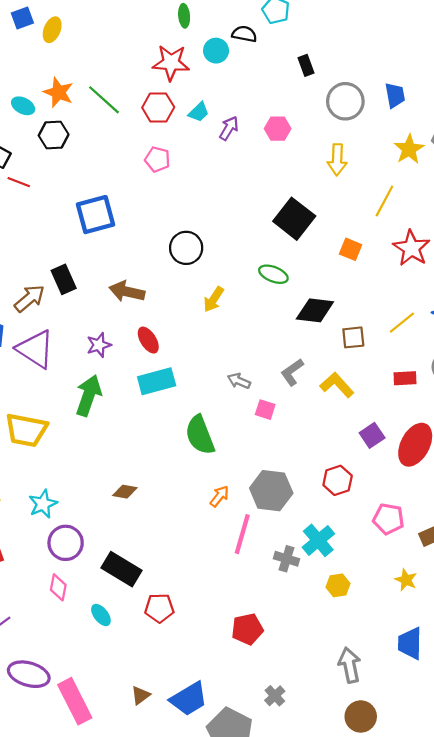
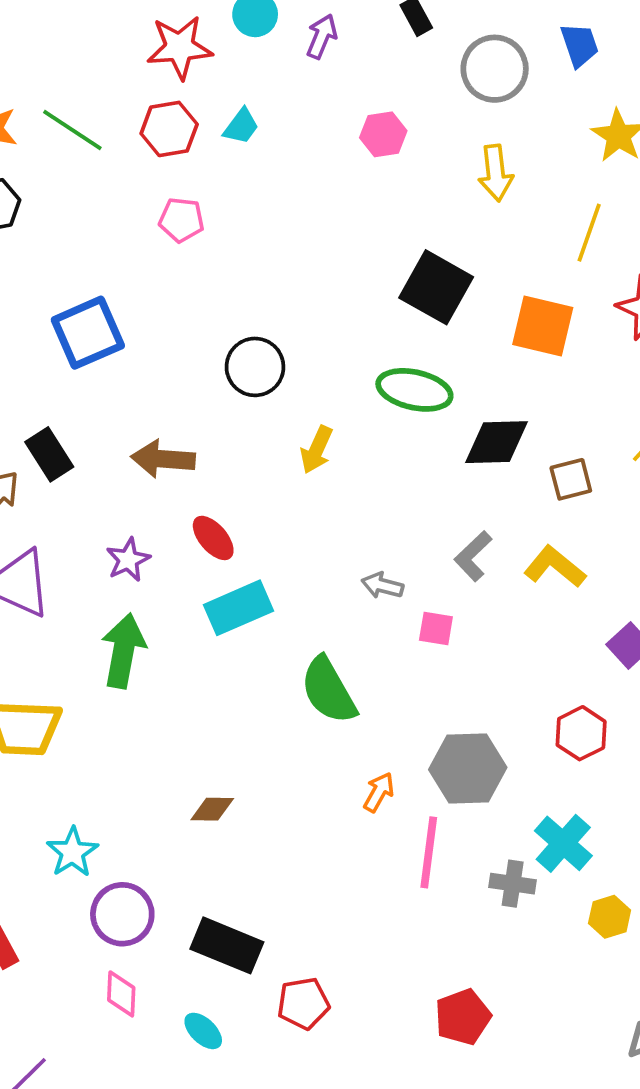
purple arrow: (229, 128) -> (322, 36), moved
orange square: (351, 249) -> (543, 326), size x1.6
green ellipse: (273, 274) -> (414, 390), size x1.4

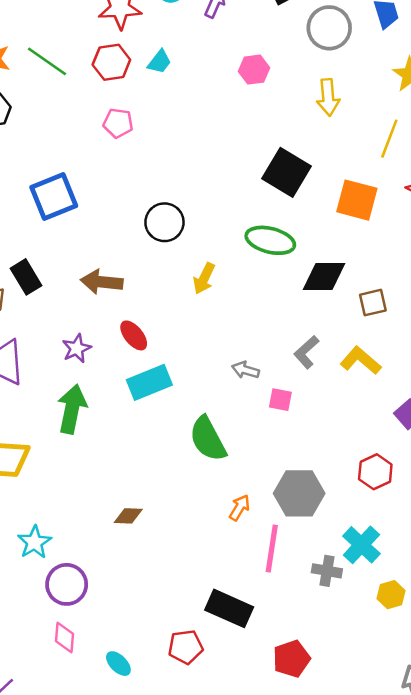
black rectangle: (227, 945) -> (229, 608), moved

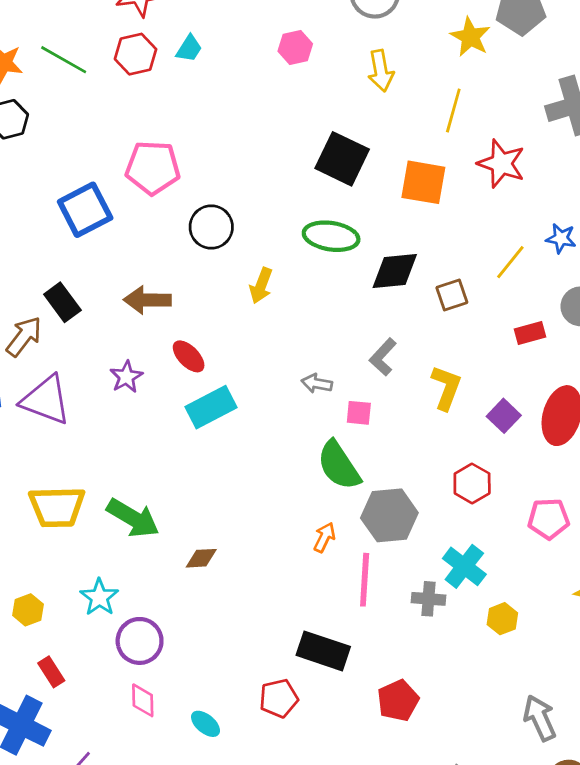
pink pentagon: (118, 123) -> (153, 168), moved, size x1.6
yellow L-shape: (361, 360) -> (446, 388), moved, turned 75
green arrow: (72, 409) -> (133, 518), moved, turned 114
green semicircle: (208, 439) -> (339, 465), moved

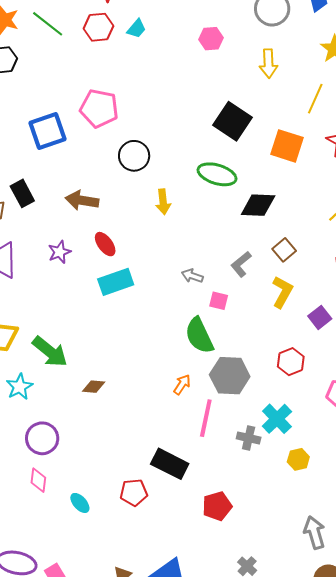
yellow arrow: (261, 286) -> (163, 202), turned -35
brown square: (452, 295) -> (284, 250), moved, turned -30
cyan star: (99, 597) -> (19, 387), moved

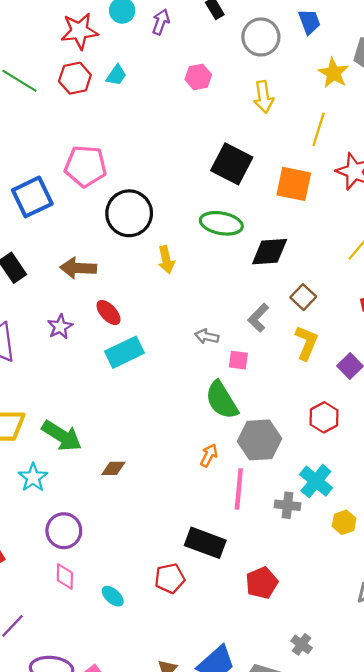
black circle: (134, 156) -> (129, 213), size x1.4

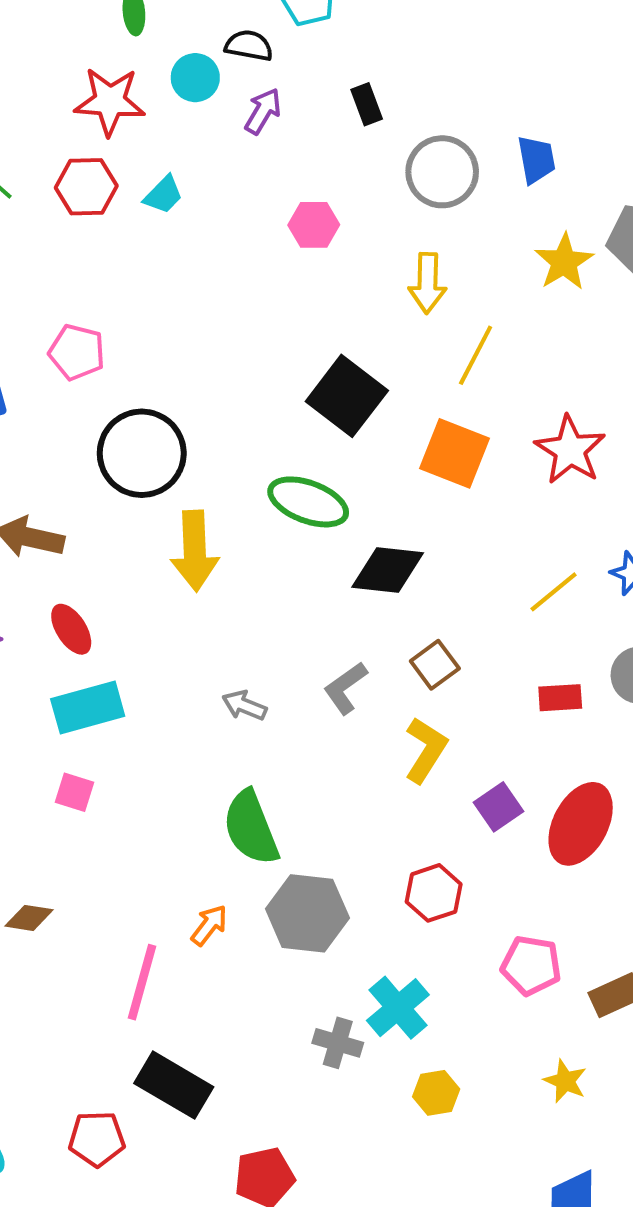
yellow line: (319, 129) -> (476, 355), moved
pink pentagon: (85, 166) -> (77, 352), size x0.7
yellow arrow: (166, 260) -> (195, 551), size x1.5
pink square: (238, 360) -> (74, 792), moved
pink line: (239, 489) -> (142, 982), moved

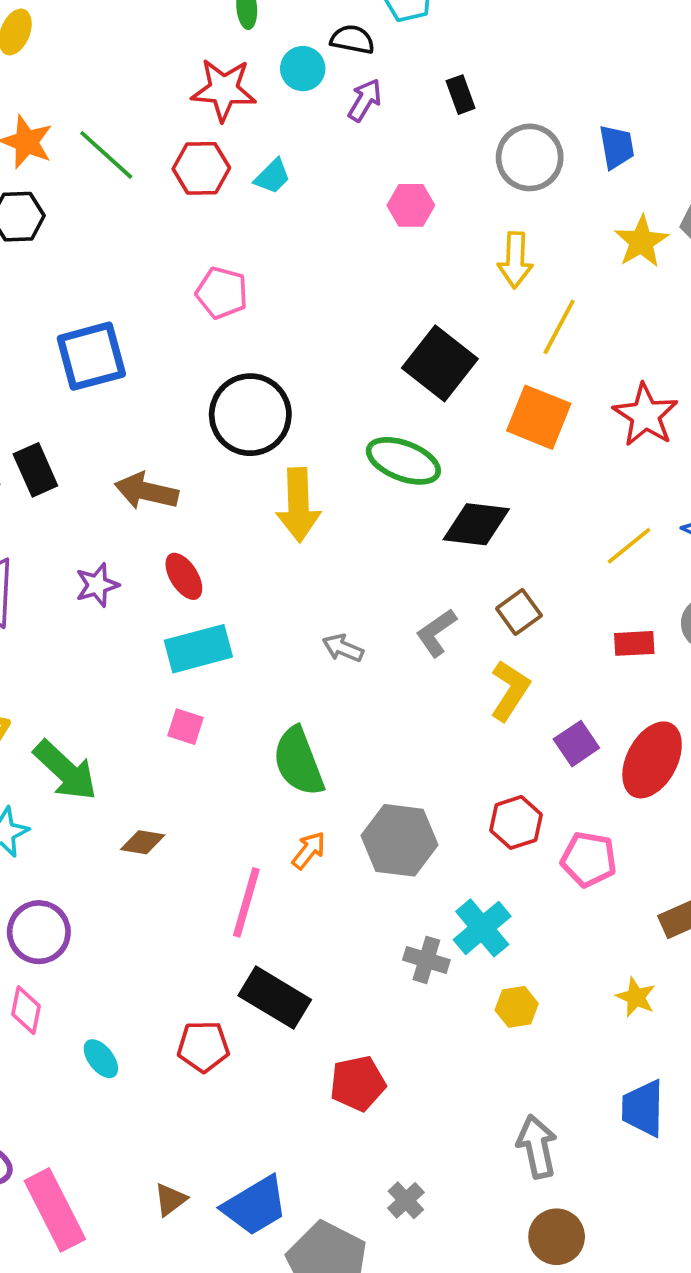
pink pentagon: (77, 352) -> (222, 293), moved
green semicircle: (251, 828) -> (298, 762), moved
pink pentagon: (531, 965) -> (589, 859), moved

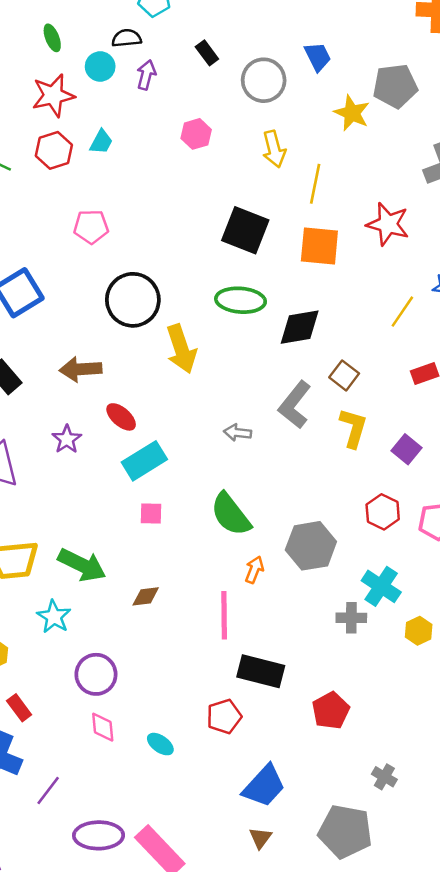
gray L-shape: (436, 633) -> (295, 405), size x1.4
brown triangle: (170, 1200) -> (260, 838), moved
blue trapezoid: (255, 1206) -> (264, 786), moved

